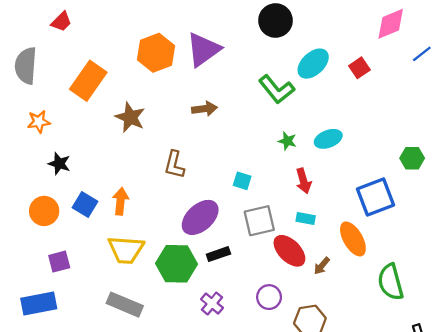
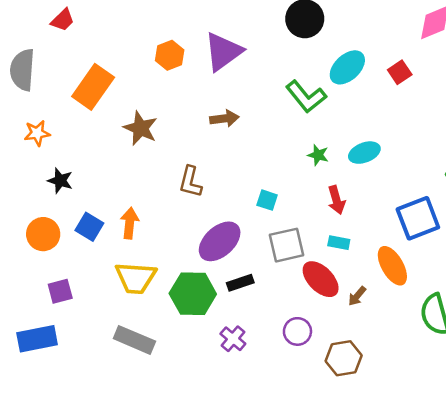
orange hexagon: (156, 53) -> (170, 55), size x0.7

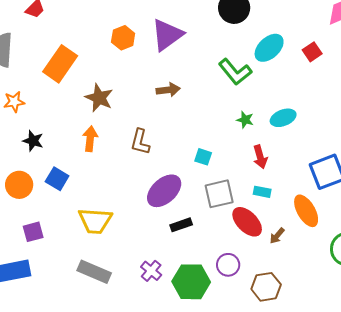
orange arrow: (130, 223) -> (90, 139), moved
green hexagon: (193, 294) -> (191, 282), moved
purple cross: (233, 339) -> (151, 271), moved

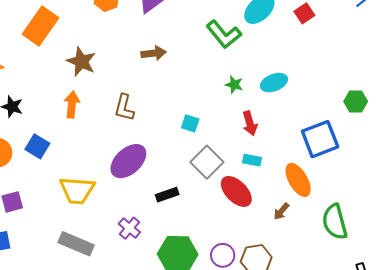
purple ellipse: (164, 191) -> (128, 161), moved
gray square: (219, 194) -> (207, 162), turned -32
brown arrow: (277, 236) -> (281, 211), moved
purple circle: (228, 265) -> (223, 255), moved
purple cross: (151, 271) -> (129, 228), moved

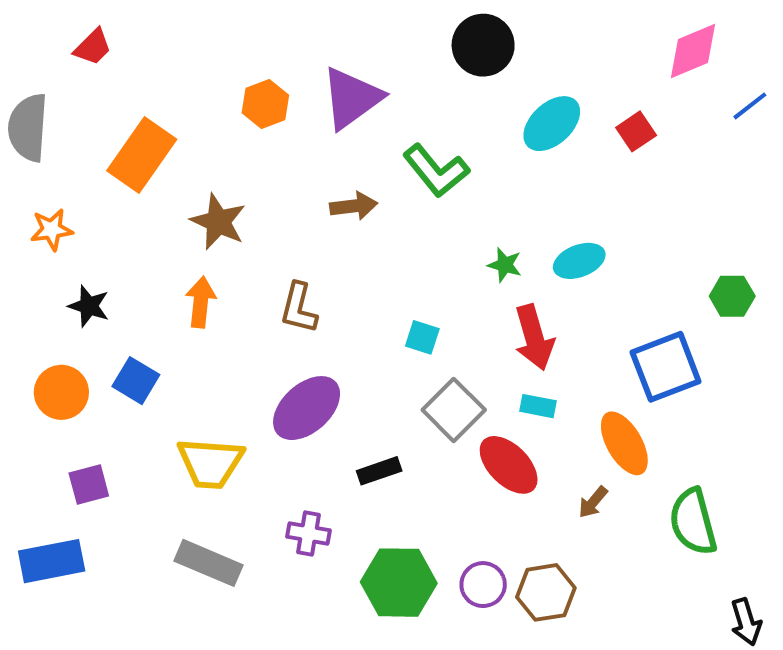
green L-shape: (224, 34) -> (436, 171), moved
red arrow: (250, 123) -> (534, 337), size x1.4
purple cross: (129, 228) -> (309, 534), turned -30

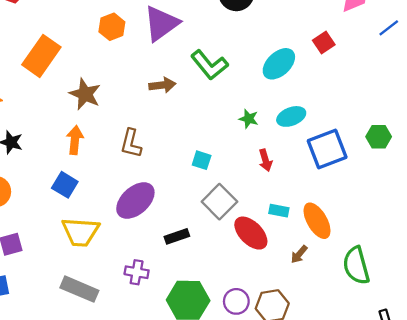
cyan ellipse: (552, 124) -> (279, 64), moved
red arrow: (534, 337) -> (265, 160), size x0.6
blue square: (666, 367) -> (327, 149), moved
blue square: (136, 381) -> (65, 185), moved
cyan rectangle: (538, 406) -> (279, 211), moved

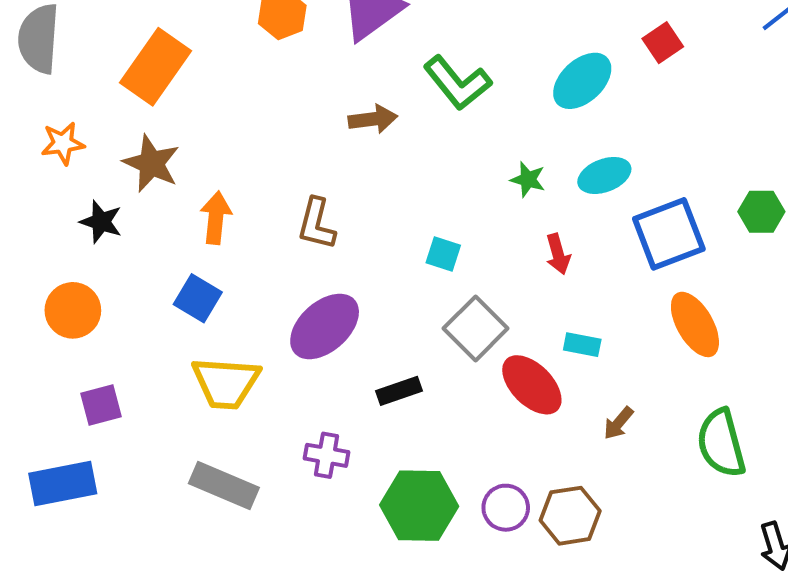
brown star: (85, 94) -> (151, 163), moved
orange ellipse: (317, 221) -> (695, 324), moved

